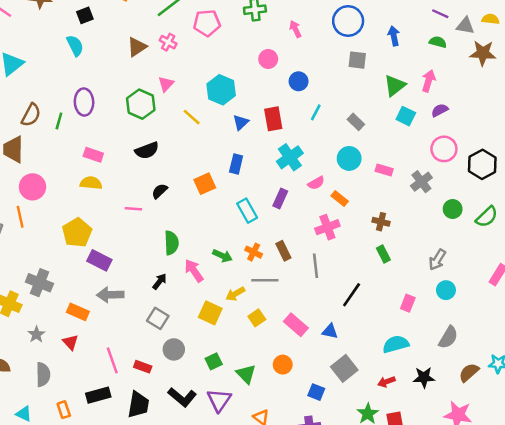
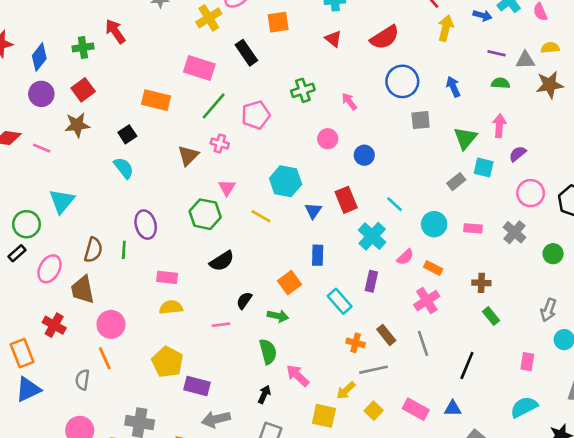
cyan line: (316, 112) -> (394, 204), moved, turned -63
gray rectangle: (356, 122) -> (456, 182), moved, turned -70
green arrow: (222, 256) -> (278, 316), moved

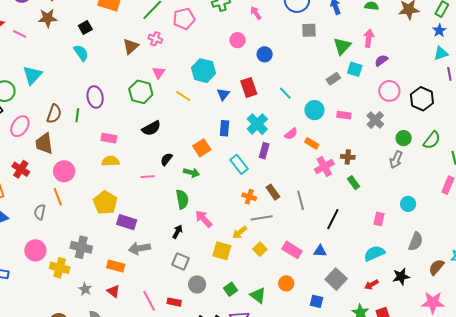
cyan cross: (372, 236) -> (257, 124), moved
pink cross: (427, 301) -> (324, 167), moved
gray arrow: (548, 310) -> (396, 160), moved

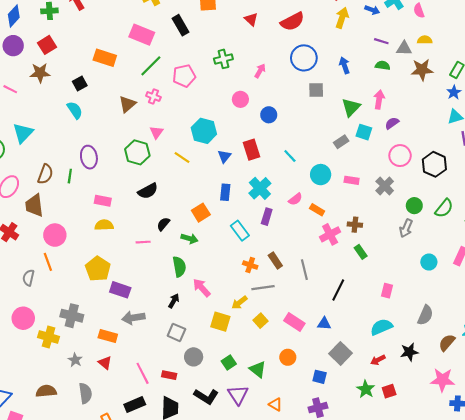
pink arrow: (256, 13) -> (260, 71), turned 64
cyan circle: (408, 204) -> (429, 262), moved

